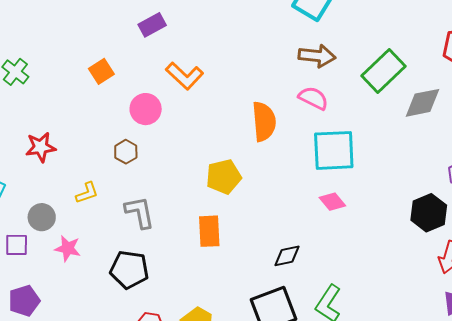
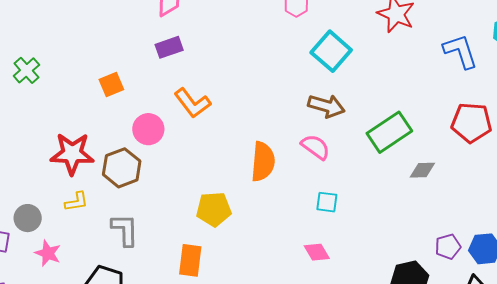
gray diamond: (422, 103) -> (422, 170), size x0.7
red star: (41, 147) -> (72, 154), moved, size x1.4
cyan square: (334, 150) -> (327, 202), size x0.5
brown hexagon: (126, 152) -> (122, 168), size x1.6

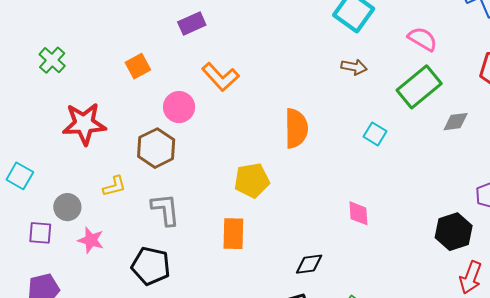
brown arrow: (326, 106) -> (354, 67), size x0.7
pink semicircle: (316, 147) -> (422, 39), moved
red star: (72, 154) -> (84, 124), moved
cyan square: (327, 202) -> (375, 134), moved, turned 30
pink diamond: (317, 252) -> (358, 213), turned 32

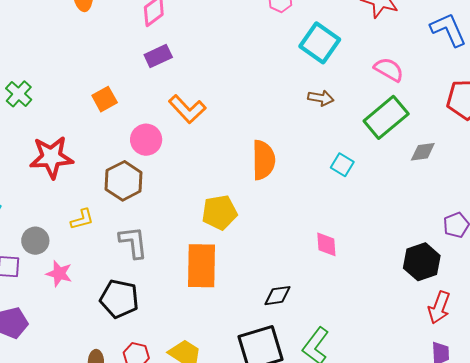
orange rectangle: (233, 234) -> (202, 266), size x1.4

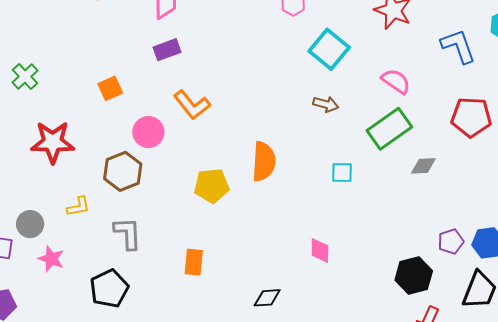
cyan square: (342, 165) -> (342, 173), turned -35
yellow pentagon: (219, 212) -> (212, 186), moved
orange rectangle: (202, 266) -> (194, 262), size x0.6
black pentagon: (119, 299) -> (109, 289), turned 30

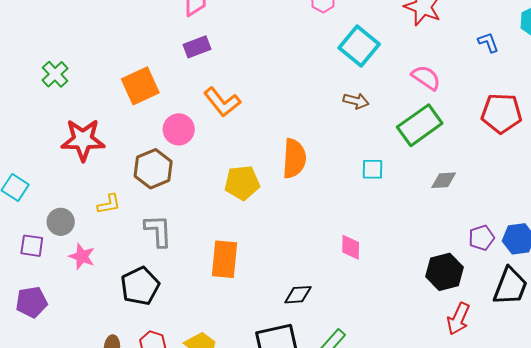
blue L-shape: (458, 46) -> (488, 42), size x0.6
orange square: (110, 88) -> (140, 86), size x1.5
gray diamond: (423, 166) -> (444, 180), moved
orange rectangle: (194, 262) -> (224, 259), size x1.4

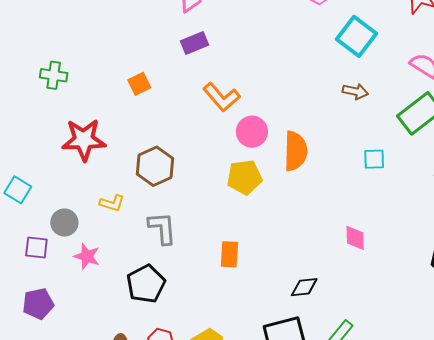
green cross: (55, 74) -> (54, 75), turned -36
orange square: (140, 86) -> (139, 84), size x0.6
pink circle: (179, 129) -> (252, 132), moved
yellow L-shape: (109, 204) -> (112, 203), turned 30
orange rectangle: (224, 259) -> (229, 254), size x0.7

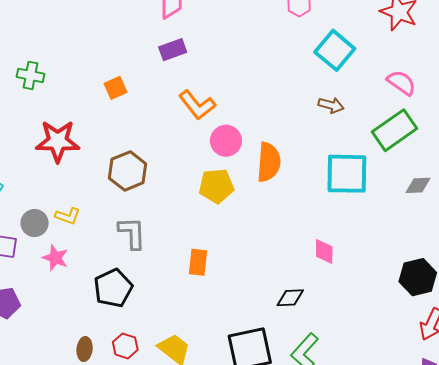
cyan square: (374, 159) -> (347, 174), size x2.0
yellow L-shape: (112, 203) -> (68, 216), moved
black diamond: (304, 287) -> (290, 298), moved

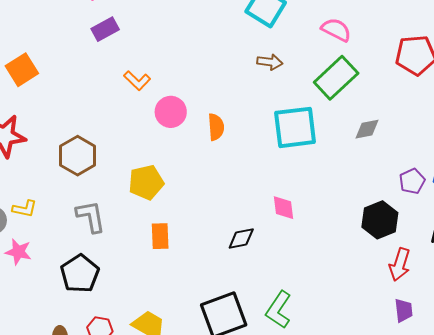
orange square: (116, 88) -> (22, 70), moved, size x1.4
orange L-shape: (197, 105) -> (137, 81), size x0.7
orange semicircle: (269, 162) -> (216, 127), size x0.7
yellow pentagon: (216, 186) -> (146, 182), moved
black diamond: (290, 298) -> (241, 239), moved

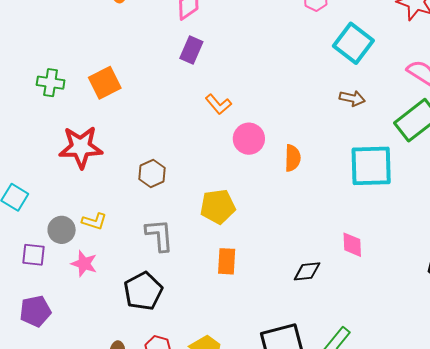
purple rectangle: (105, 29) -> (191, 50), turned -44
brown hexagon: (78, 156) -> (152, 173), size x0.7

